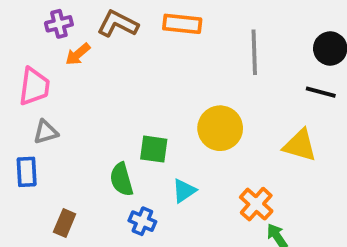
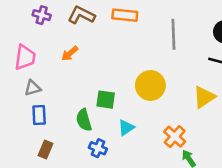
purple cross: (59, 24) -> (42, 15), turned 30
orange arrow: (78, 54) -> (70, 53), moved
yellow triangle: (300, 145) -> (204, 97), turned -50
blue rectangle: (27, 172) -> (39, 115), moved

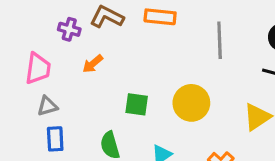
purple cross: (42, 15) -> (69, 29), moved
green square: (106, 100) -> (137, 104), moved

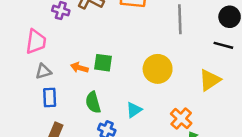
orange arrow: (93, 64) -> (79, 68), moved, turned 56
green square: (137, 104) -> (103, 63), moved

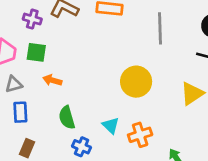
green square: (103, 63) -> (36, 52), moved
cyan triangle: (134, 110) -> (111, 126), turned -42
orange cross: (181, 119) -> (140, 135), moved, turned 30

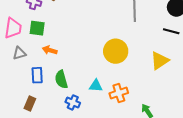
blue rectangle: (20, 112) -> (37, 75), moved
cyan triangle: (111, 126) -> (96, 86), turned -40

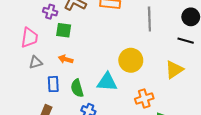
green square: (37, 28) -> (64, 30), moved
cyan triangle: (96, 86) -> (107, 82), moved, size x1.5
orange cross: (119, 93) -> (144, 99), moved

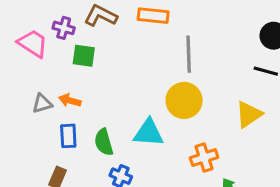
gray line: (149, 19) -> (189, 54), moved
pink trapezoid: (30, 38) -> (33, 43), moved, turned -65
orange arrow: (66, 59) -> (70, 100), moved

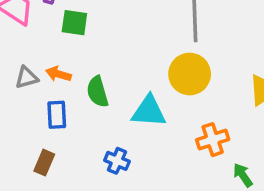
green semicircle: (104, 142) -> (97, 92), moved

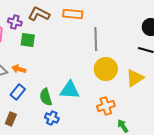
yellow circle: (190, 74) -> (106, 69), moved
green semicircle: (97, 92) -> (46, 97), moved
blue rectangle: (57, 115) -> (18, 92), turned 42

